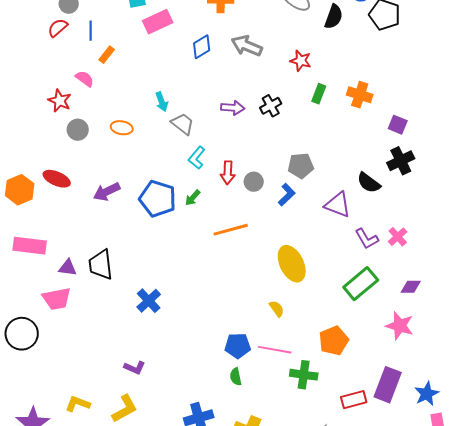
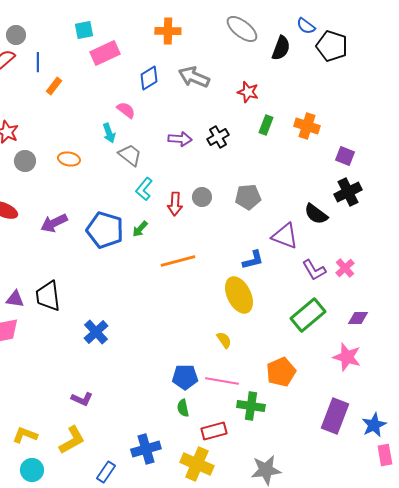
pink semicircle: (85, 79) -> (126, 110), moved
gray circle: (254, 182) -> (202, 197), moved
blue L-shape: (287, 195) -> (253, 260), moved, turned 30
red rectangle: (354, 400) -> (214, 431), moved

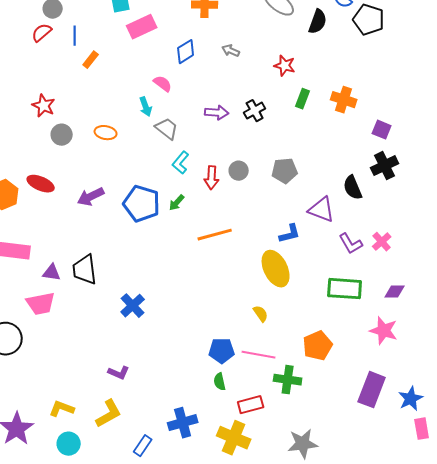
gray arrow: (194, 77) -> (231, 51), size x0.6
black semicircle: (316, 214) -> (353, 188), turned 30
green rectangle: (308, 315) -> (345, 289), turned 44

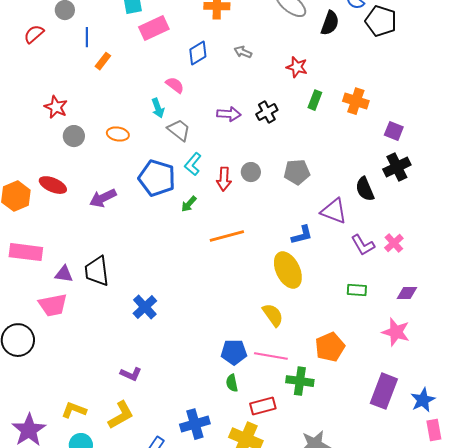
red semicircle: (42, 33) -> (34, 34), moved
blue pentagon: (142, 204) -> (157, 178), moved
green rectangle: (345, 289) -> (357, 290), size x0.6
yellow semicircle: (261, 314) -> (273, 315), size x1.4

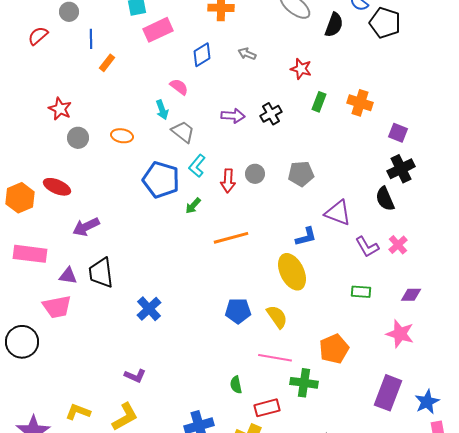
black semicircle: (365, 189) -> (385, 199), moved
purple arrow: (103, 198) -> (86, 227), moved
blue pentagon: (234, 352) -> (238, 311), moved

